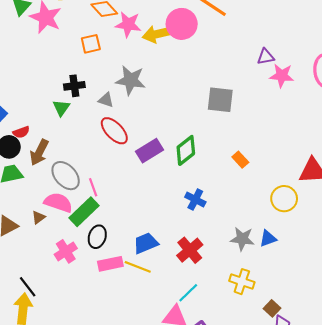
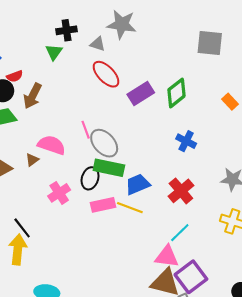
gray ellipse: (66, 176) -> (104, 143), moved
green rectangle: (84, 212) -> (109, 168), moved, turned 56

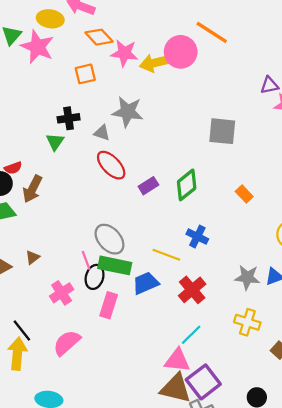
purple rectangle: (141, 93) -> (148, 186), size x0.7
pink line: (86, 130) -> (86, 260), moved
pink semicircle: (52, 145) -> (67, 343), moved, turned -60
pink rectangle: (103, 205) -> (109, 305), turned -60
yellow line: (130, 208) -> (166, 255), moved

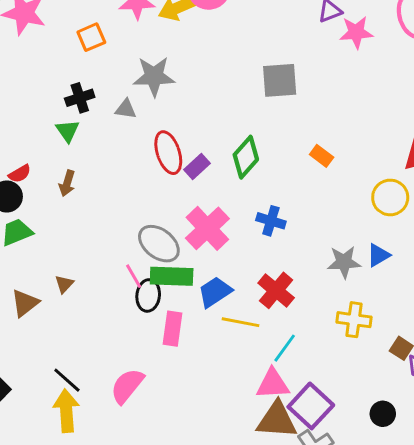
red ellipse: (111, 165) -> (168, 153), moved, turned 36
brown arrow: (32, 189) -> (67, 183), moved, size x0.7
yellow line: (166, 255) -> (240, 322), moved
pink cross: (62, 293) -> (207, 228), moved, size x1.4

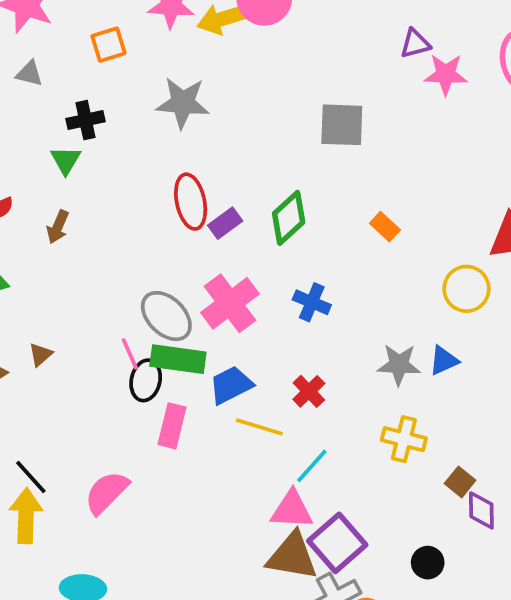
gray triangle: (126, 109) -> (29, 74), moved
red cross: (276, 290) -> (309, 391), size x0.7

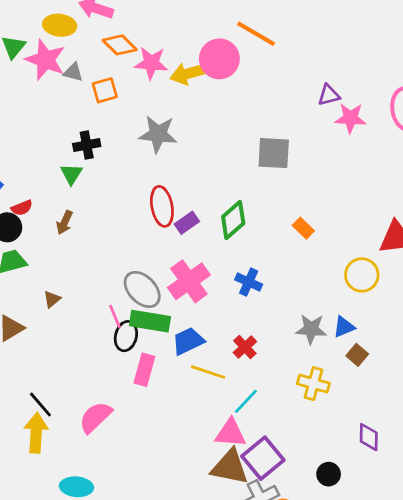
gray triangle: (29, 74) -> (73, 72), moved
brown triangle: (41, 355) -> (52, 299), moved
brown square: (460, 482) -> (357, 355), moved

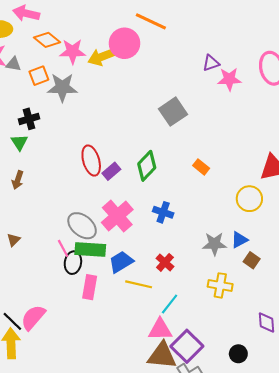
gray star: (158, 134) -> (62, 87), moved
gray square: (274, 153) -> (173, 112), turned -32
pink semicircle: (95, 417) -> (33, 317), moved

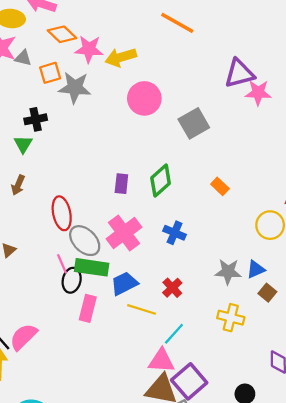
pink circle: (125, 43) -> (144, 98), moved
purple triangle: (211, 63) -> (239, 74), size x1.6
red ellipse: (91, 161) -> (62, 213), moved
purple rectangle: (111, 171) -> (121, 184), turned -48

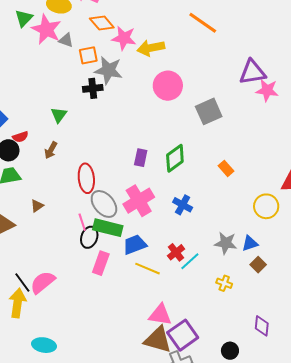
black cross: (36, 119) -> (93, 88), moved
yellow cross: (231, 318) -> (224, 283), size x0.7
cyan line: (174, 334) -> (190, 261), moved

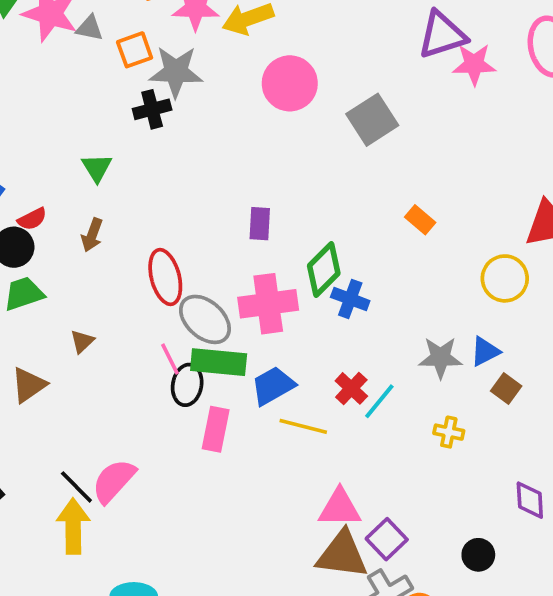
green diamond: (175, 158) -> (324, 269), moved
pink cross: (139, 201) -> (268, 304), turned 32
purple square: (183, 335) -> (387, 539), size x0.7

